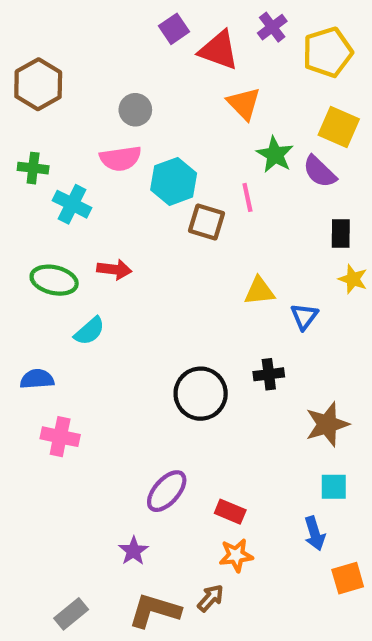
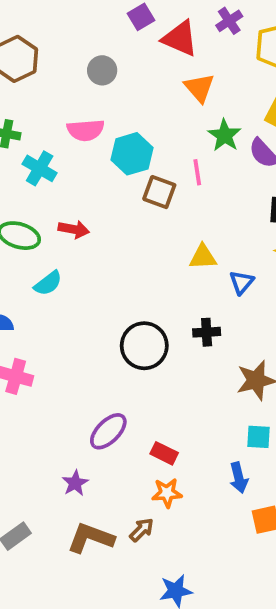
gray circle: (135, 110) -> (102, 70), moved

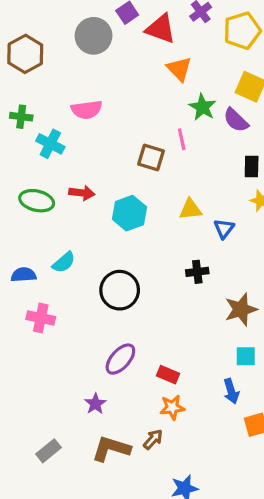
gray circle: (102, 70) -> (94, 36), moved, size x1.5
cyan hexagon: (132, 154) -> (129, 213), moved
cyan semicircle: (48, 283) -> (64, 262), moved
black circle: (144, 346) -> (120, 290), moved

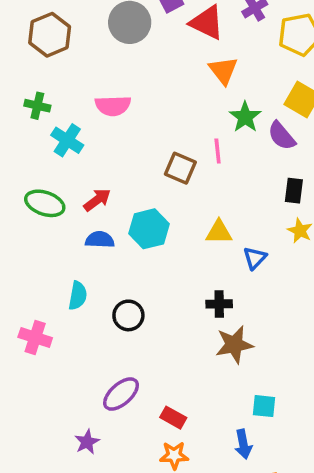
red arrow: (82, 193) -> (97, 200), turned -50
cyan semicircle: (64, 262) -> (78, 296), moved, turned -45
blue semicircle: (24, 275) -> (100, 240), moved
black circle: (120, 290) -> (128, 315), size x0.7
brown star: (241, 309) -> (234, 345), moved

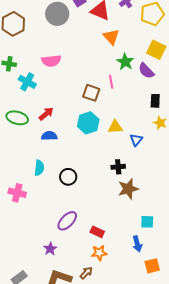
cyan hexagon: (149, 229) -> (88, 123), moved

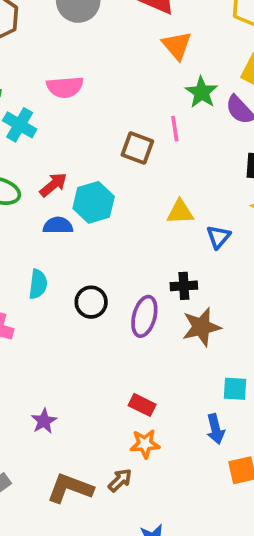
cyan hexagon: (88, 123) -> (94, 202), moved
purple ellipse: (67, 221) -> (144, 316), moved, turned -30
purple star: (50, 249) -> (44, 421), moved

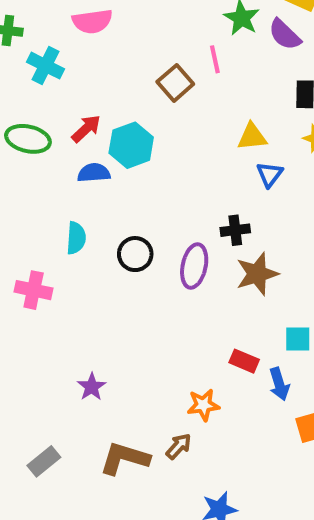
brown square: (137, 148) -> (175, 83), turned 32
yellow triangle: (180, 212) -> (252, 137), moved
red rectangle: (142, 405) -> (244, 361), moved

